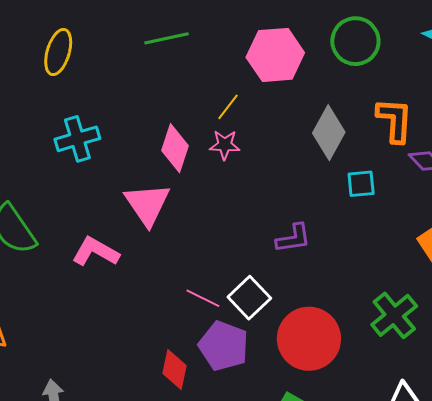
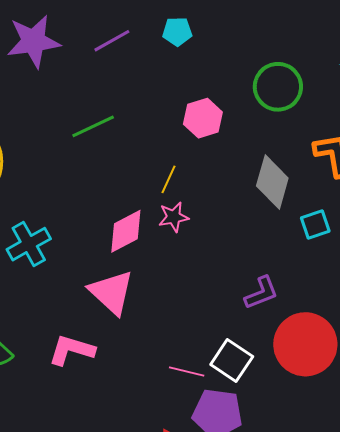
pink hexagon: (275, 55) -> (203, 118), size x0.7
pink diamond: (175, 148) -> (126, 231), turned 57
red circle: (309, 339) -> (305, 344), moved

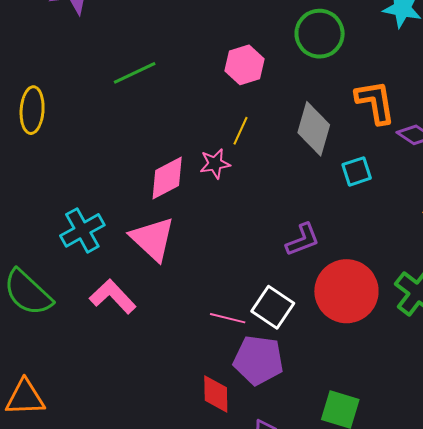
yellow line: (168, 179) -> (241, 131), moved
cyan cross: (29, 244) -> (82, 230), moved
pink L-shape: (72, 350) -> (113, 297), turned 30

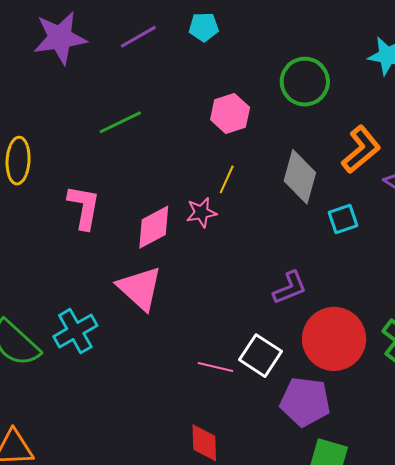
orange L-shape: (375, 102) -> (361, 149), turned 60
cyan cross: (82, 230) -> (75, 331), moved
pink L-shape: (113, 297) -> (84, 207), moved, turned 54
purple pentagon: (258, 360) -> (305, 402), moved

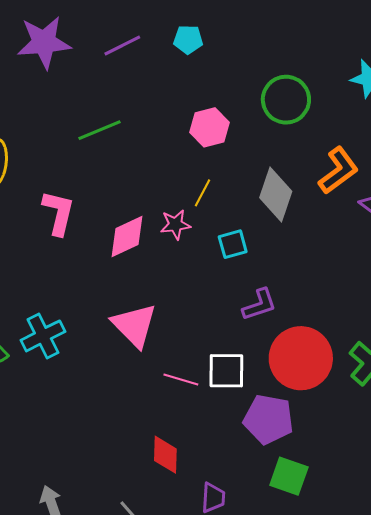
cyan square: (343, 219) -> (233, 244), moved
pink triangle: (140, 288) -> (134, 325), moved
white square: (260, 356) -> (226, 371), turned -36

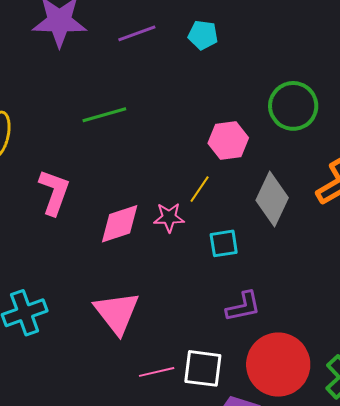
pink hexagon: (210, 127) -> (228, 140), moved
pink line: (181, 380) -> (157, 372), turned -36

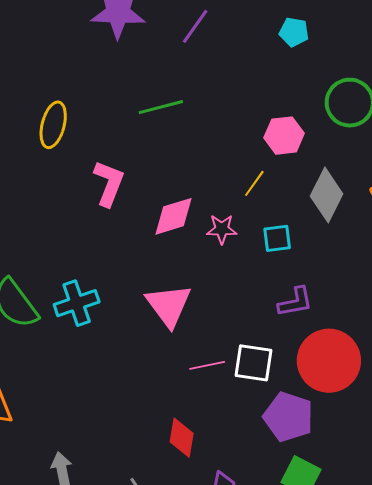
purple line: (137, 33) -> (195, 26), turned -36
cyan pentagon: (203, 35) -> (294, 32), moved
pink star: (169, 217) -> (222, 229), moved

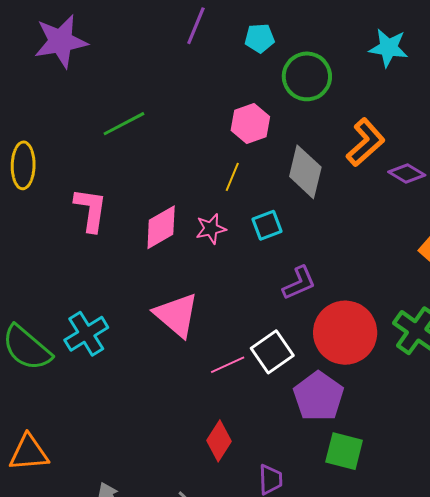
purple line: (195, 26) -> (196, 26), moved
cyan pentagon: (294, 32) -> (260, 38), moved
white square: (254, 363) -> (272, 352), turned -30
purple pentagon: (288, 417) -> (318, 396), turned 30
red diamond: (182, 438) -> (219, 441), turned 36

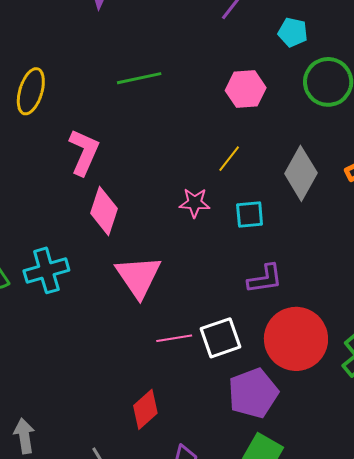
pink hexagon: (250, 124) -> (246, 89), moved
pink diamond: (161, 227) -> (104, 211), moved, turned -57

